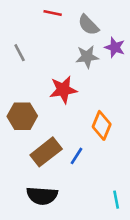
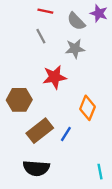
purple star: (115, 47) -> (99, 13), moved
gray line: (20, 53) -> (41, 36), moved

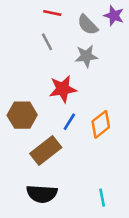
orange diamond: (88, 108) -> (101, 124), turned 30
blue line: (66, 134) -> (69, 122), moved
cyan line: (100, 172) -> (102, 198), moved

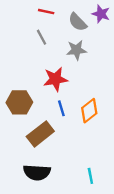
blue line: (69, 122) -> (61, 108), turned -49

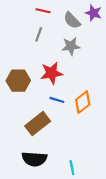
gray line: (41, 37) -> (39, 34), turned 48
brown hexagon: (19, 102) -> (18, 81), moved
blue line: (61, 108) -> (57, 100), turned -56
cyan line: (90, 176) -> (72, 168), moved

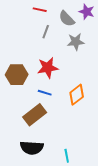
gray line: (39, 34) -> (46, 32), moved
gray star: (71, 46) -> (76, 42), moved
blue line: (57, 100) -> (45, 93), moved

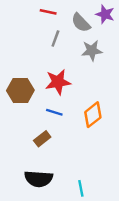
brown rectangle: (35, 115) -> (42, 139), size x0.6

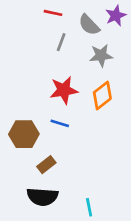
purple star: (105, 14) -> (116, 16), turned 30
brown hexagon: (20, 90) -> (24, 134), moved
orange diamond: (93, 115) -> (102, 95), moved
brown rectangle: (42, 139) -> (46, 165), moved

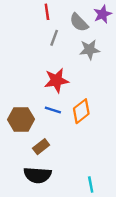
red line: (53, 13) -> (47, 12), turned 70
orange diamond: (102, 95) -> (81, 111), moved
cyan line: (89, 207) -> (91, 184), moved

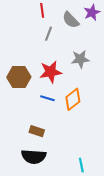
gray star: (90, 50) -> (80, 59), moved
brown hexagon: (21, 119) -> (19, 77), moved
brown rectangle: (41, 147) -> (37, 131), turned 56

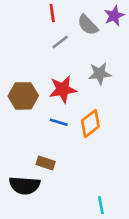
gray line: (48, 34) -> (60, 42), turned 32
black semicircle: (34, 157) -> (25, 185), moved

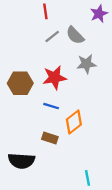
gray semicircle: (88, 25) -> (75, 35), moved
orange diamond: (90, 124) -> (74, 122), moved
brown rectangle: (46, 163) -> (50, 138), moved

